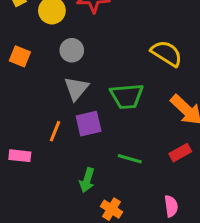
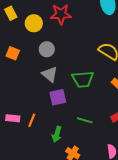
gray triangle: (76, 88) -> (50, 74), turned -30
orange line: (55, 131) -> (32, 120), moved

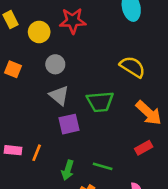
green line: (85, 120) -> (103, 166), moved

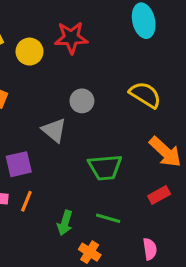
gray circle: (55, 64) -> (82, 101), moved
green trapezoid: (100, 102) -> (105, 167), moved
purple square: (69, 124) -> (19, 164), moved

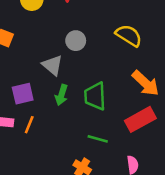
green trapezoid: (105, 167) -> (95, 96), turned 92
red rectangle: (159, 195) -> (140, 119), size x1.6
green arrow: (65, 223) -> (61, 95), moved

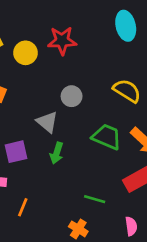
green trapezoid: (95, 96) -> (107, 137), moved, turned 116
orange line: (29, 125) -> (23, 207), moved

